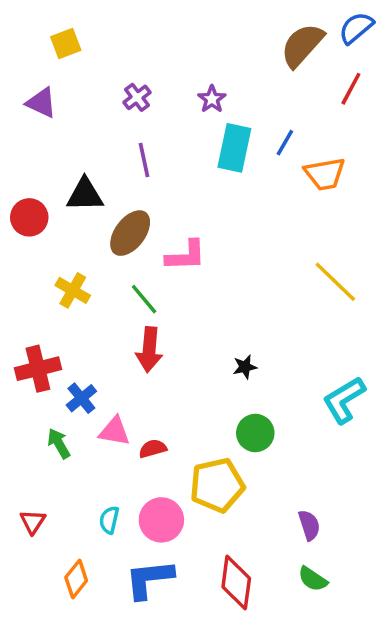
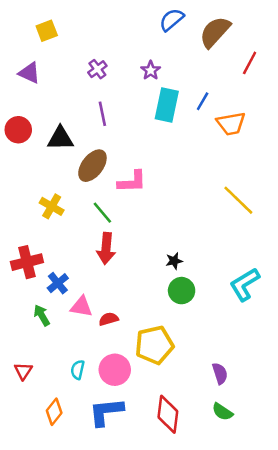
blue semicircle: (356, 28) -> (172, 20), moved
red circle: (29, 217) -> (18, 130), moved
green circle: (255, 433) -> (182, 291), moved

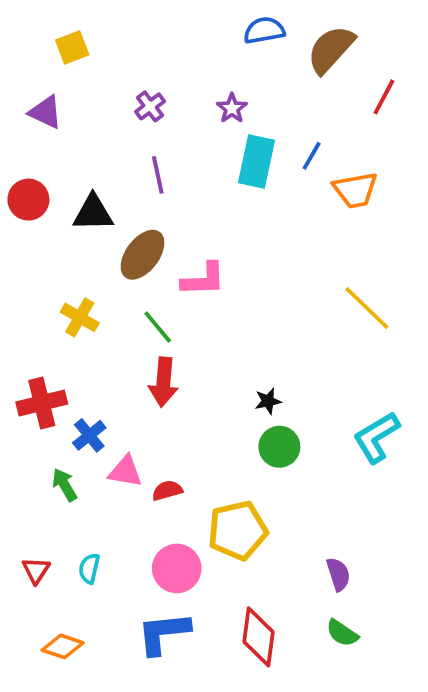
blue semicircle: (172, 20) -> (264, 30), turned 30
cyan semicircle: (78, 370) -> (89, 568), moved
orange diamond: (54, 412) -> (63, 646), moved, turned 70

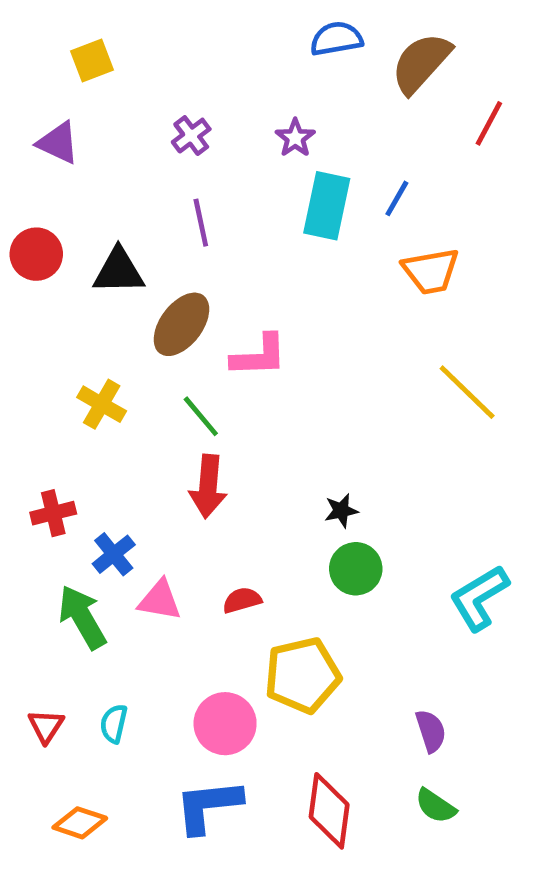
orange trapezoid: (355, 190) -> (431, 271), moved
red cross: (42, 403) -> (53, 513), size x0.7
cyan L-shape: (376, 437) -> (479, 598), moved
green arrow: (65, 485) -> (82, 617), size x1.5
red semicircle: (167, 490) -> (242, 600), moved

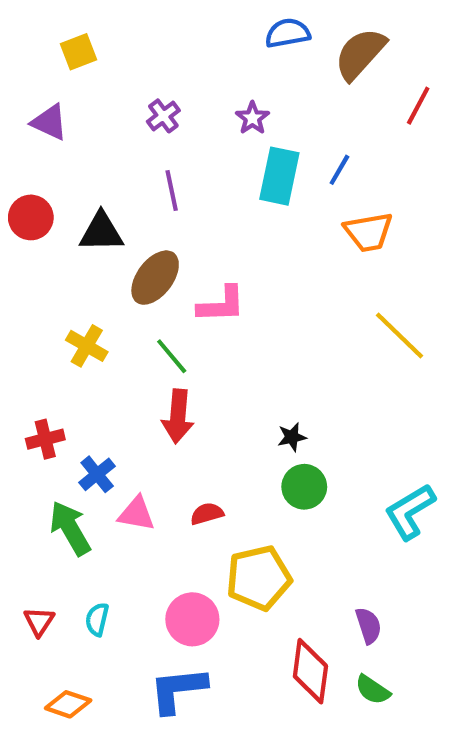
red diamond: (329, 811) -> (310, 671), moved

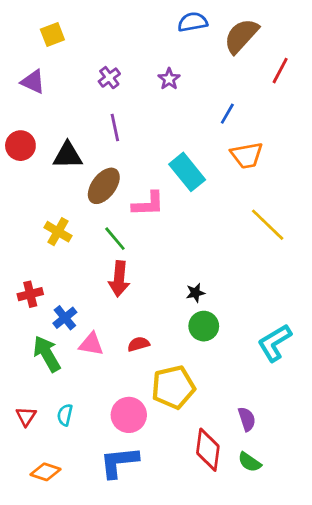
cyan rectangle: (279, 176) -> (187, 172), moved, turned -51

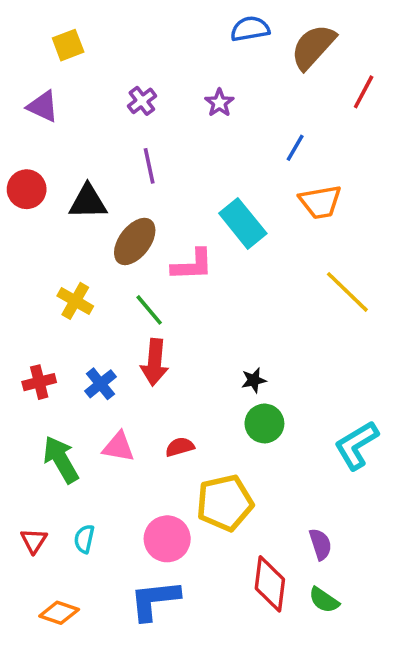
blue cross: (65, 318) -> (100, 384), moved

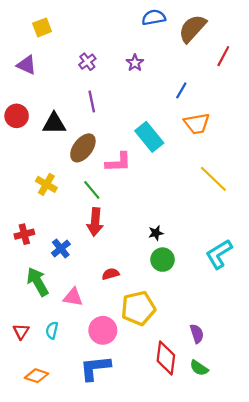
blue cross: (100, 384) -> (61, 249), moved
cyan L-shape: (356, 445) -> (219, 254), moved
pink triangle: (119, 447) -> (73, 297), moved

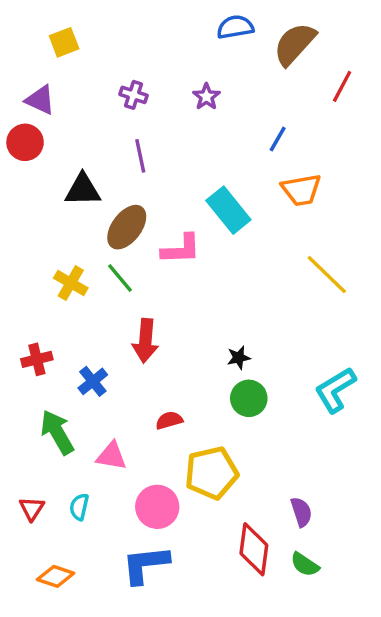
purple cross: (87, 62) -> (134, 95), turned -35
red circle: (17, 116) -> (25, 142), moved
green line: (92, 190) -> (120, 278), moved

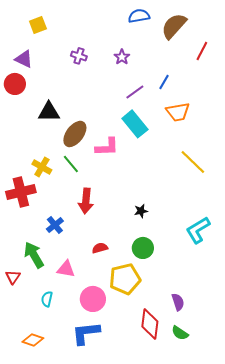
purple line: (140, 156) -> (135, 92), moved, turned 66
red cross: (37, 359) -> (21, 192), moved, size x1.6
green circle: (249, 398) -> (143, 248), moved
red triangle: (32, 509) -> (13, 277), moved

